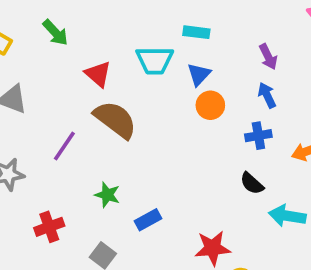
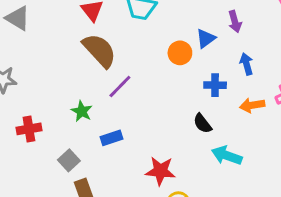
blue triangle: (199, 74) -> (206, 38), moved
blue arrow: (267, 95) -> (247, 64), moved
purple line: (64, 146) -> (120, 86), moved

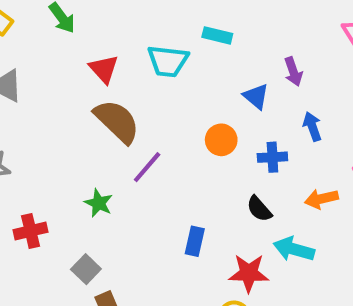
blue triangle: (206, 38) -> (256, 96), turned -40
orange circle: (180, 53) -> (221, 140), moved
orange arrow: (252, 105) -> (321, 199), moved
blue rectangle: (111, 138) -> (195, 241), moved, turned -55
red star: (160, 171) -> (249, 273), moved

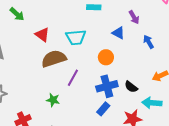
cyan trapezoid: (168, 61) -> (76, 37), moved
brown semicircle: (117, 121) -> (54, 59), turned -50
blue cross: (272, 157) -> (107, 86), moved, size x1.5
blue rectangle: (195, 241) -> (103, 109), turned 40

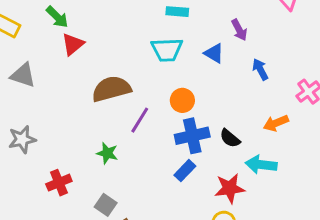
red triangle: (42, 35) -> (73, 44), moved, turned 42
cyan trapezoid: (76, 37) -> (167, 50), moved
orange circle: (106, 57) -> (182, 100), moved

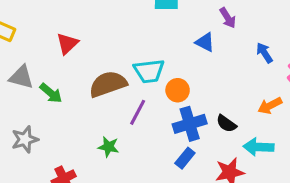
green arrow: (57, 17) -> (51, 93), moved
cyan trapezoid: (167, 50) -> (149, 71), moved
blue arrow: (260, 69) -> (264, 53), moved

